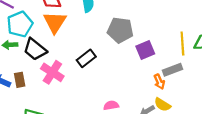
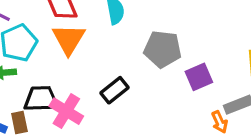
black trapezoid: (35, 49) -> (41, 99), moved, turned 140

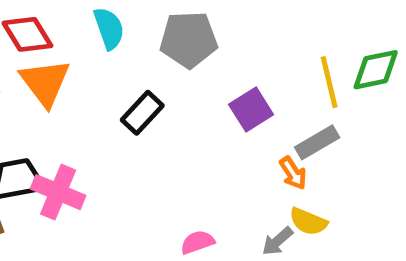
gray pentagon: (163, 49) -> (189, 40), moved
black rectangle: (115, 90) -> (142, 113), moved

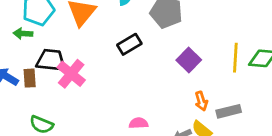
purple square: (251, 109) -> (189, 60), turned -30
gray rectangle: (317, 142) -> (229, 111), moved

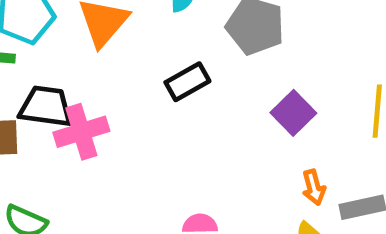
pink cross: (71, 74) -> (81, 132), turned 32

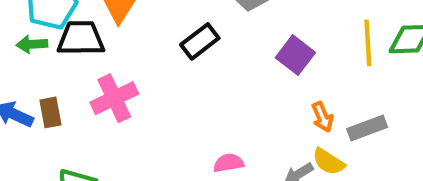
black trapezoid: (46, 107) -> (81, 38), moved

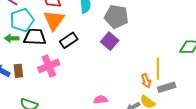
black rectangle: (200, 41) -> (69, 40), moved
yellow line: (368, 43) -> (158, 69), moved
purple square: (295, 55) -> (110, 41), moved

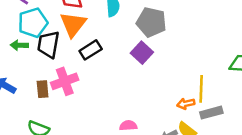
black trapezoid: (35, 37) -> (48, 44), turned -85
brown rectangle: (18, 71) -> (43, 89), moved
orange arrow: (146, 81) -> (186, 104), turned 96

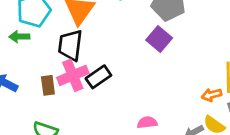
black trapezoid: (48, 44) -> (70, 45), moved
black rectangle: (91, 50) -> (98, 77), moved

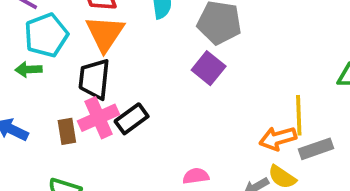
orange arrow: (212, 95) -> (278, 138), size x1.4

